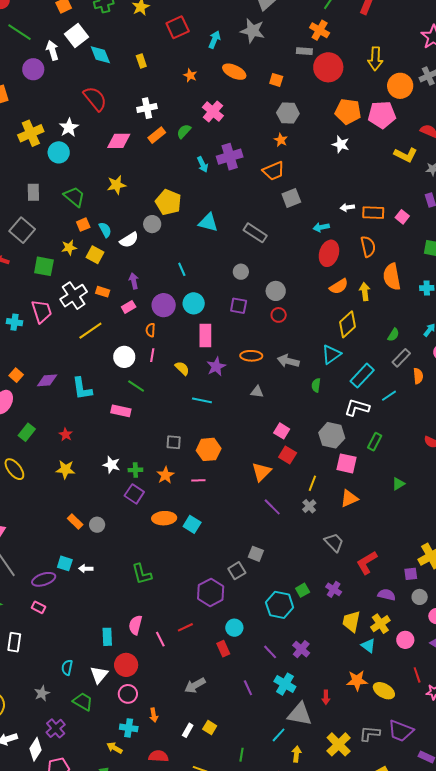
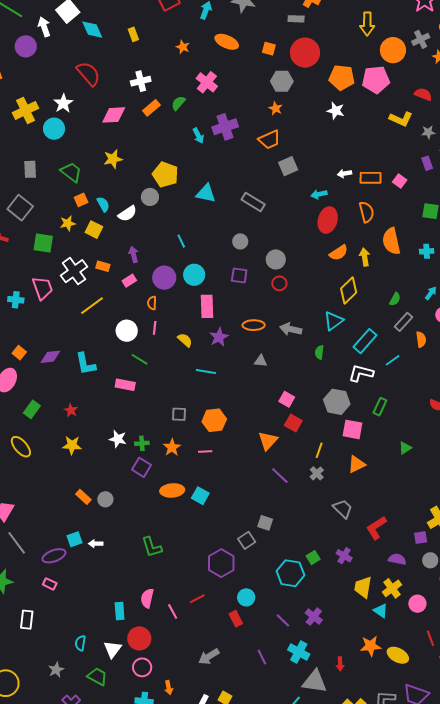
red circle: (328, 67) -> (305, 53), moved
cyan square: (65, 563) -> (75, 539), turned -35

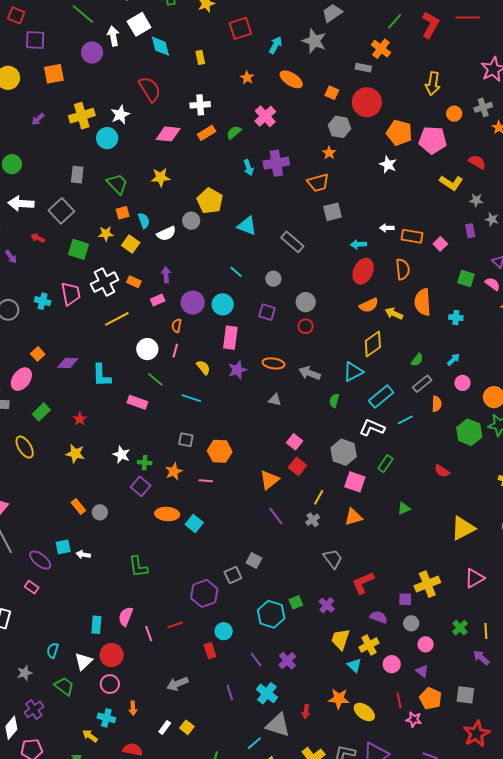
orange circle: (393, 50) -> (454, 114), size x0.6
cyan line: (181, 241) -> (236, 272), moved, turned -32
yellow arrow: (365, 257) -> (394, 314), turned -66
cyan line: (206, 371) -> (191, 398), moved
purple ellipse: (54, 556) -> (40, 560), turned 50

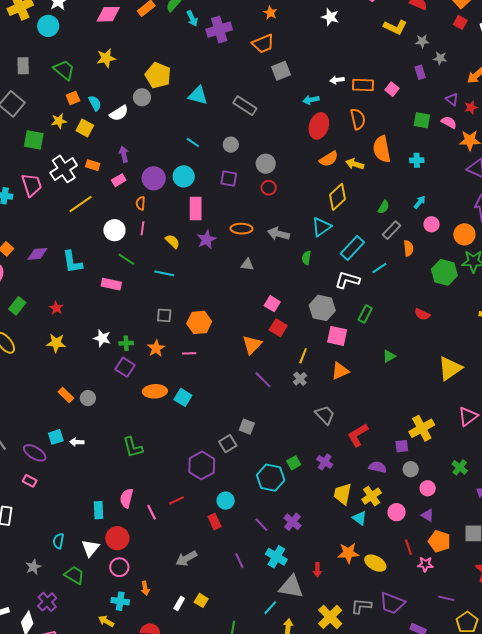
cyan arrow: (248, 168) -> (192, 18), moved

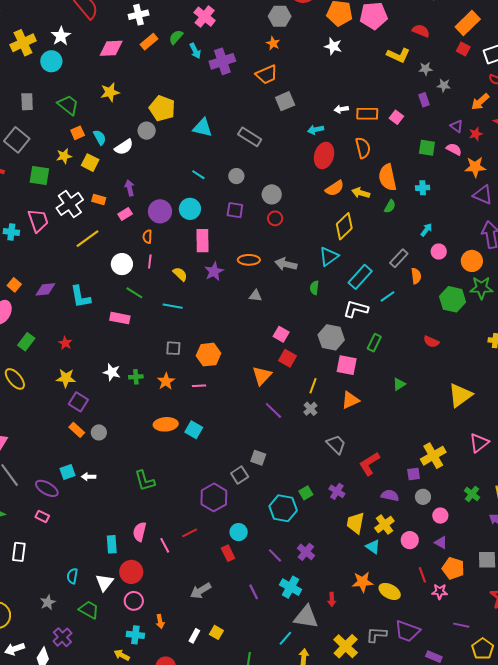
green semicircle: (384, 207) -> (390, 206), moved
purple square: (125, 367) -> (78, 402), moved

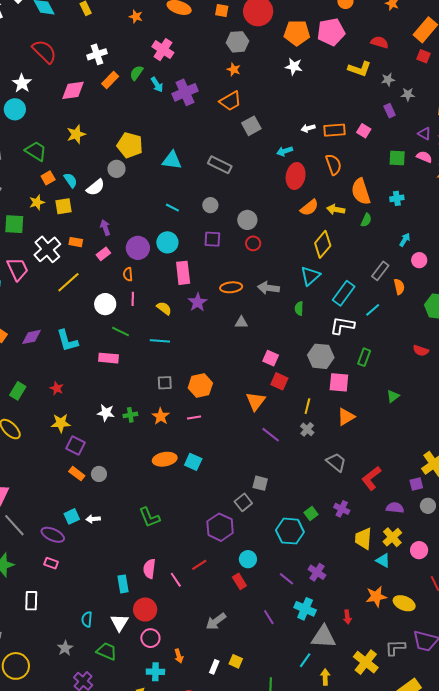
yellow square: (90, 163) -> (64, 206), turned -30

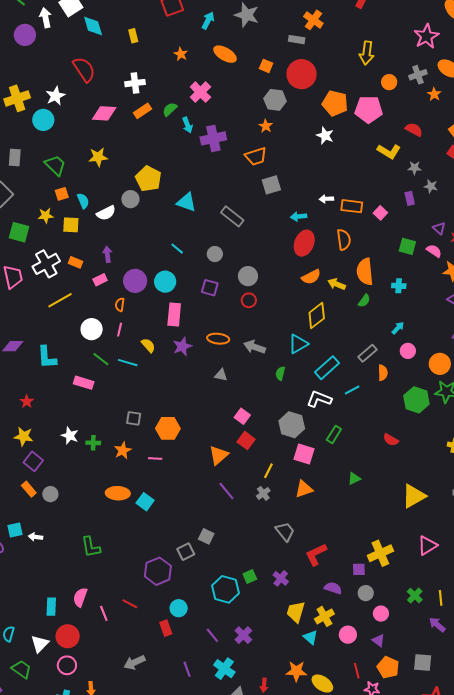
cyan line: (160, 341) -> (128, 363), moved
red line: (199, 565) -> (130, 604), turned 49

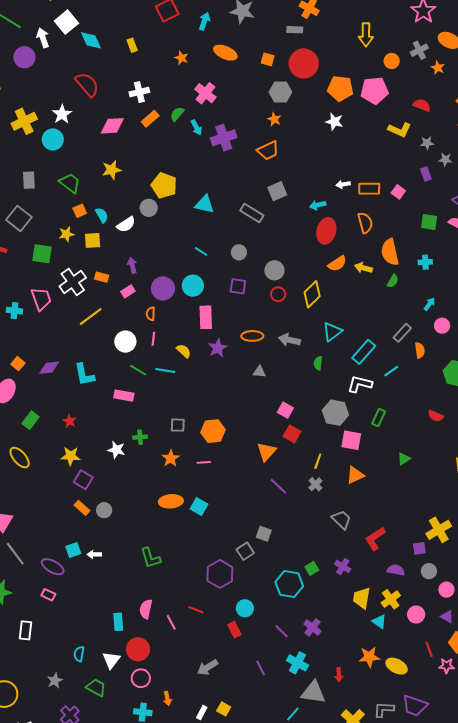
gray square: (271, 185) -> (277, 191), moved
yellow diamond: (317, 315) -> (312, 294), moved
green cross: (93, 443) -> (140, 437), moved

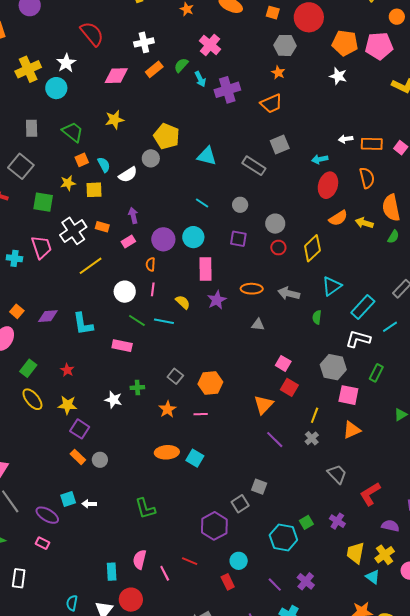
gray square: (178, 425) -> (175, 376), turned 35
yellow ellipse: (20, 458) -> (32, 399), moved

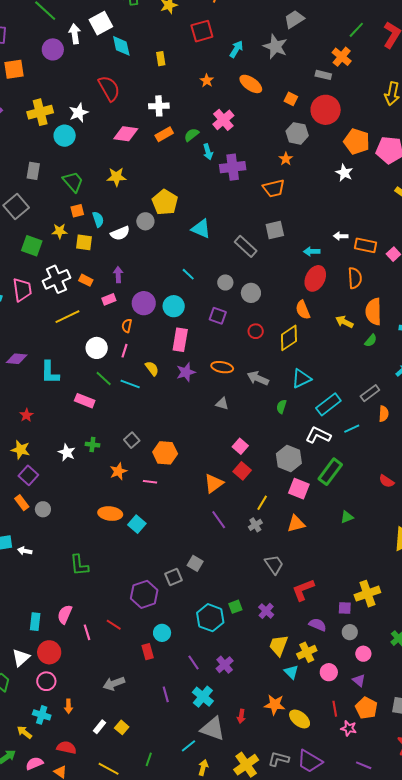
orange semicircle: (338, 218) -> (303, 310), moved, turned 90
gray circle: (275, 224) -> (251, 293), moved
green rectangle: (376, 373) -> (330, 472), size x1.5

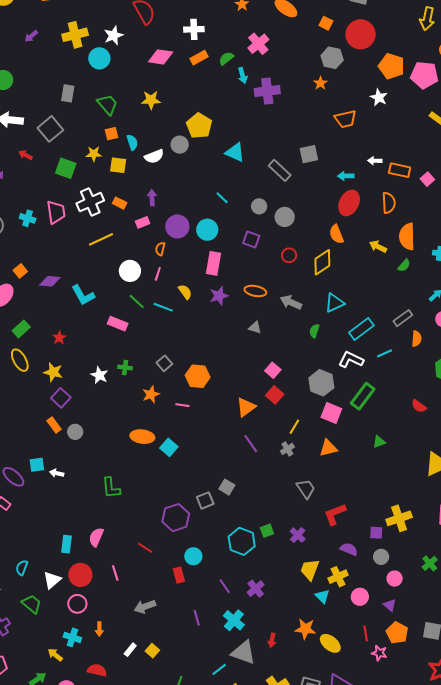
orange trapezoid: (274, 188) -> (346, 119), moved
cyan L-shape: (50, 372) -> (83, 295), turned -30
pink line: (87, 632) -> (115, 573), moved

